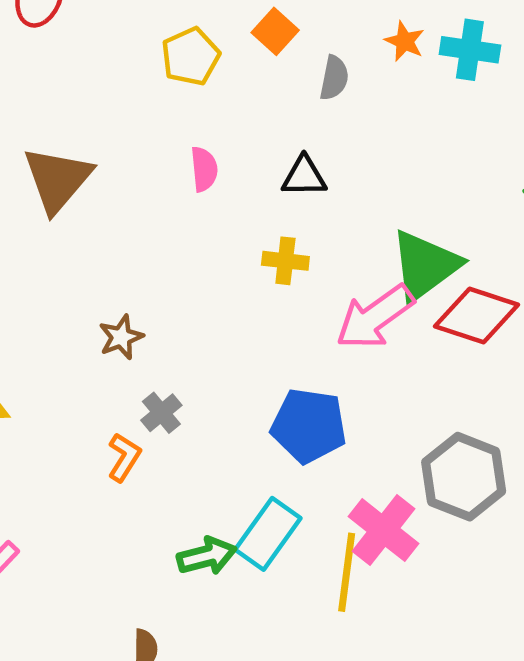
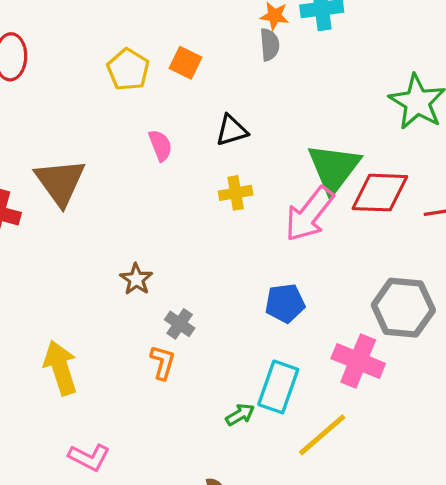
orange square: (275, 31) -> (185, 63), moved
gray semicircle: (334, 78) -> (270, 45), moved
blue pentagon: (309, 426) -> (285, 303), size x0.7
green arrow: (207, 556) -> (240, 415), size x0.7
yellow line: (347, 572) -> (322, 435), moved, turned 58

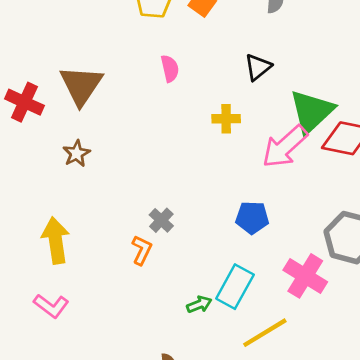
black triangle: (232, 130) -> (258, 67), moved, turned -32
brown star: (136, 279) -> (77, 153), moved
pink L-shape: (89, 457) -> (51, 306), moved

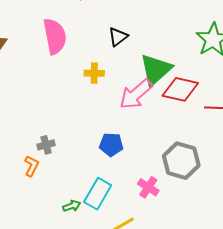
pink semicircle: (170, 69) -> (55, 36), size x1.8
gray cross: (161, 220) -> (46, 145), turned 30
pink cross: (305, 276) -> (148, 187), size x0.7

